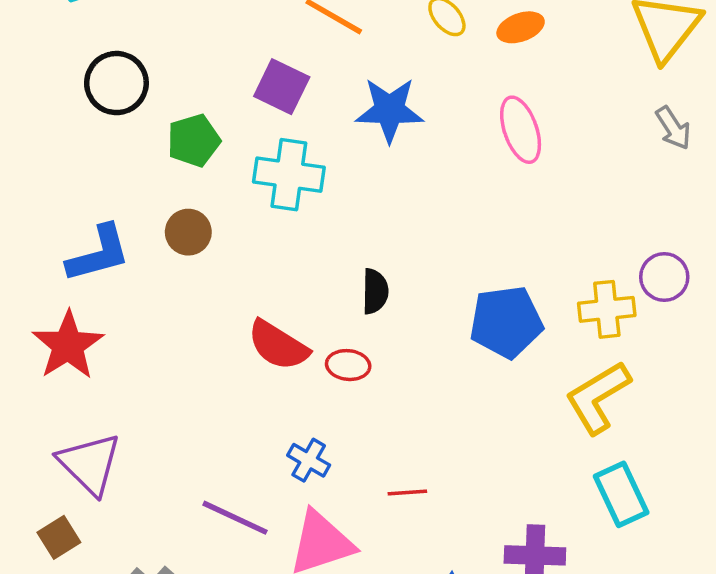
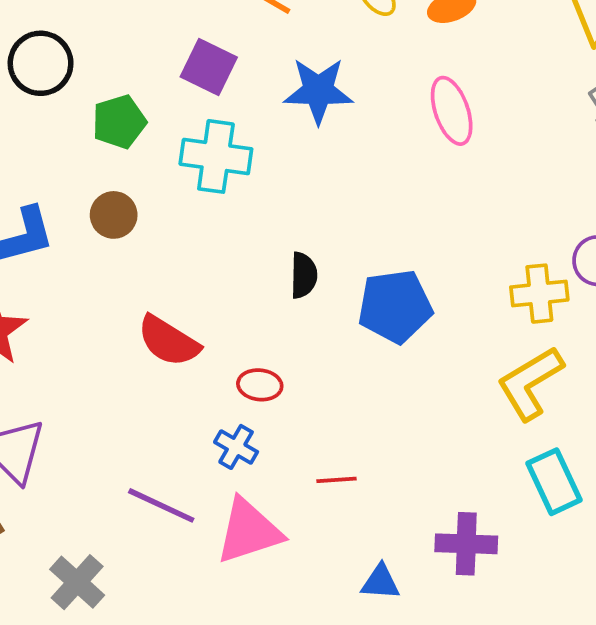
blue pentagon: (506, 322) -> (395, 306), moved
red semicircle: (278, 345) -> (168, 341), moved
red ellipse: (348, 365) -> (260, 385), moved

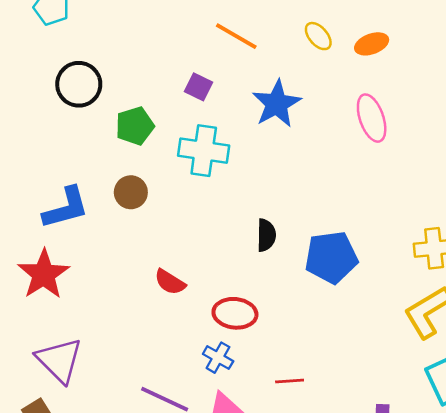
purple square: (209, 67) -> (199, 87), size x0.7
blue star: (318, 91) -> (277, 104), turned -30
red semicircle: (168, 341) -> (170, 282), size x0.7
red ellipse: (260, 385) -> (235, 313), size x1.4

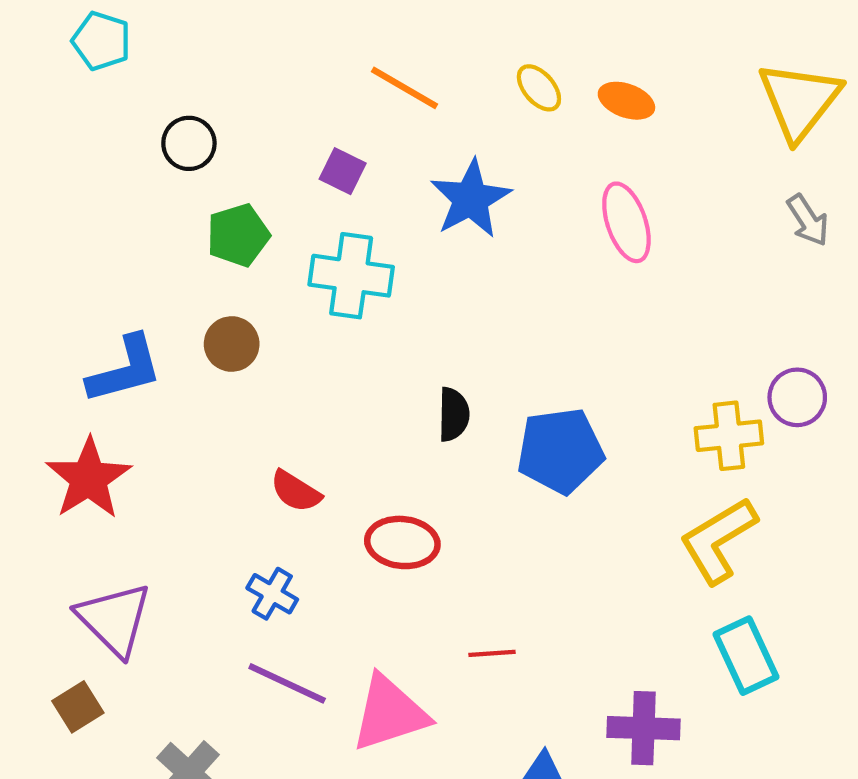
orange ellipse: (372, 44) -> (626, 101), turned 40
black circle: (79, 84) -> (189, 143), moved, size x0.7
blue cross: (218, 358) -> (272, 594), moved

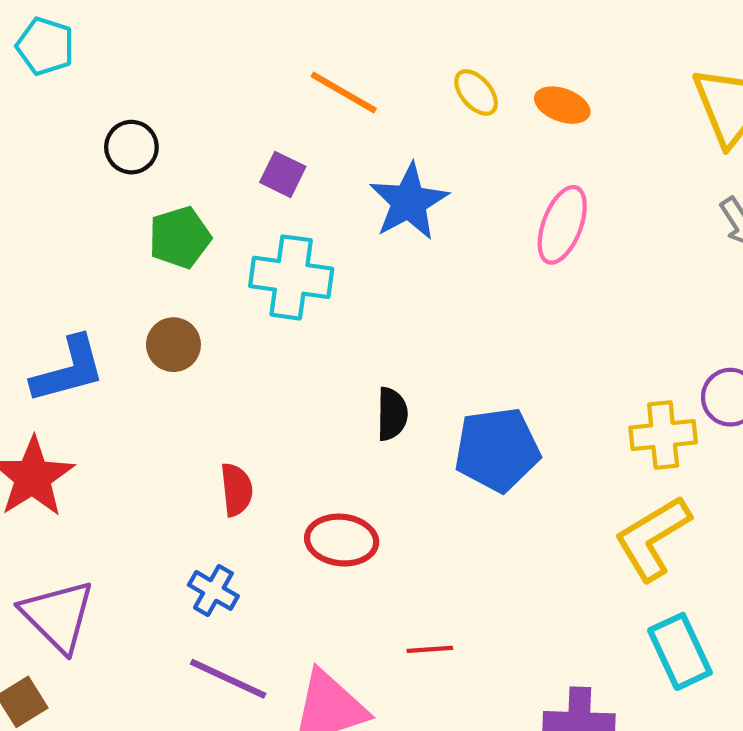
pink ellipse: (626, 222) -> (562, 225), turned 40
red semicircle: (296, 491) -> (237, 490), turned -128

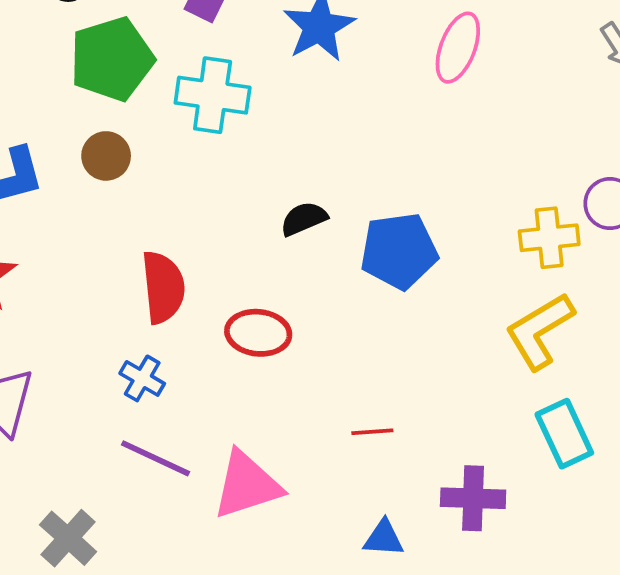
green pentagon: (180, 237) -> (112, 59), size x1.5
black semicircle: (392, 414) -> (304, 219), turned -114
red semicircle: (237, 490) -> (163, 287), size x1.5
red line: (430, 649) -> (372, 432), moved

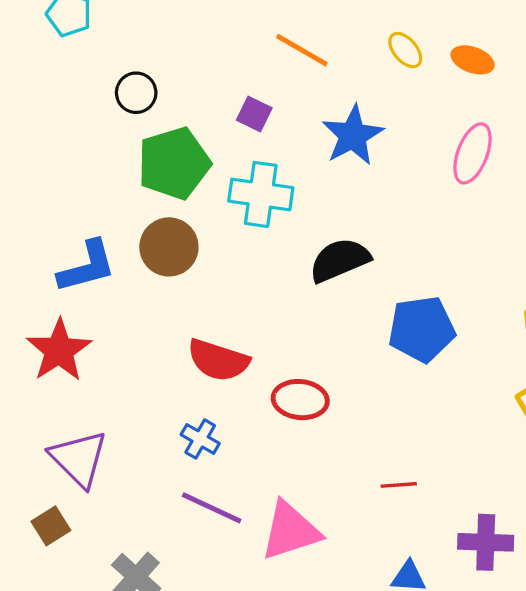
brown circle: (106, 156) -> (169, 247), size x1.4
black semicircle: (304, 219) -> (340, 260), moved, size x1.5
red semicircle: (163, 287) -> (218, 360), turned 114

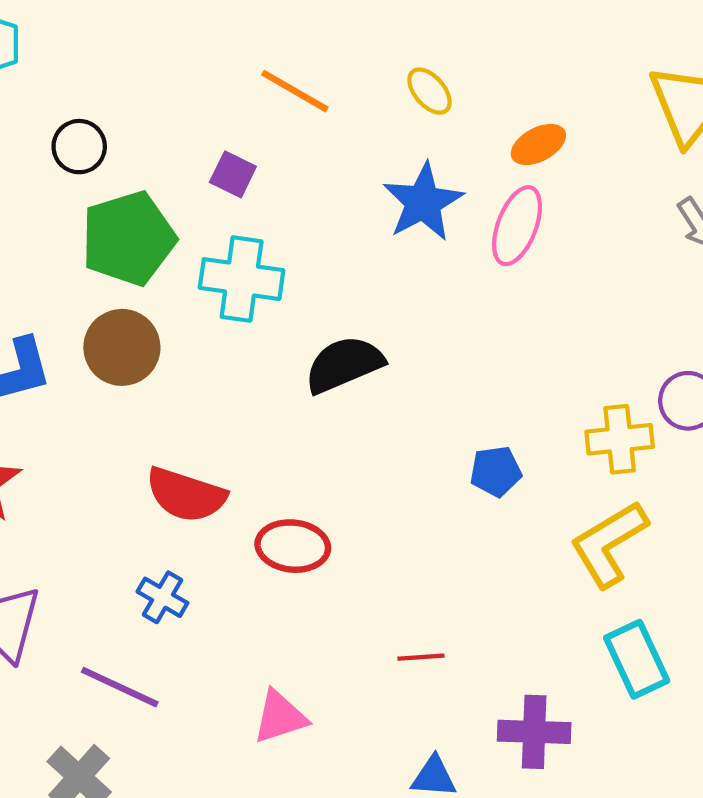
orange ellipse: (473, 60) -> (538, 144), moved, turned -48
blue star: (353, 135) -> (423, 202), moved
blue pentagon: (422, 329) -> (496, 471), moved, size x0.6
purple line: (212, 508) -> (120, 687), moved
pink triangle: (290, 531) -> (280, 717), size x0.7

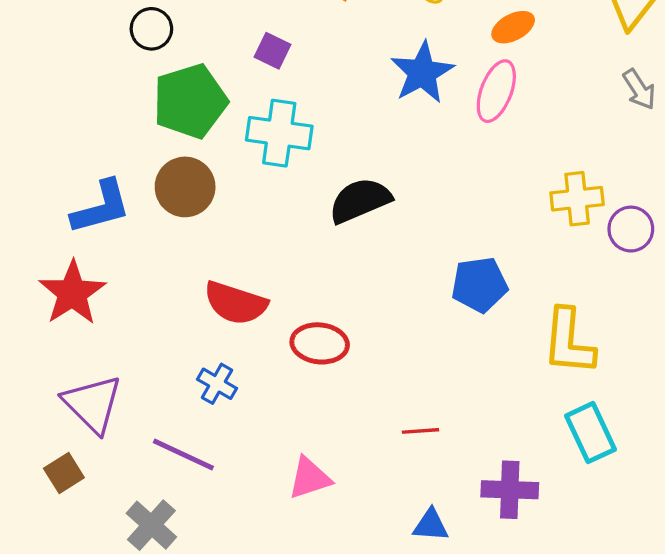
yellow cross: (620, 439) -> (577, 199), moved
blue pentagon: (496, 471) -> (479, 285), size x1.4
yellow L-shape: (609, 544) -> (569, 342), turned -54

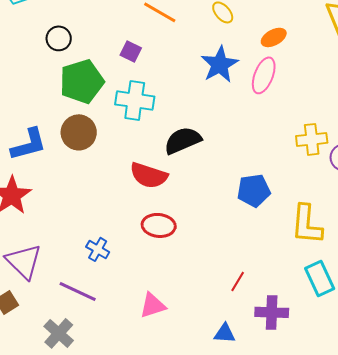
red semicircle: (236, 303) -> (149, 175), moved
red line: (421, 431) -> (238, 281), moved, turned -55

